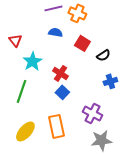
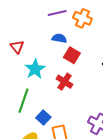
red square: (82, 43) -> (72, 55), moved
blue square: (62, 92) -> (43, 118), moved

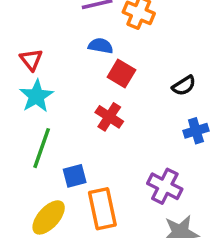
cyan star: (35, 69) -> (36, 96), moved
blue square: (43, 118) -> (75, 176), turned 32

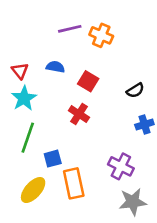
blue semicircle: (101, 46) -> (55, 67), moved

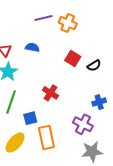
red square: (88, 81) -> (73, 58), moved
red cross: (79, 114) -> (51, 93), moved
blue cross: (144, 124) -> (99, 102), moved

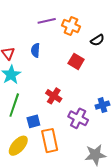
blue semicircle: (32, 47) -> (35, 50), turned -96
black semicircle: (94, 66) -> (97, 40), moved
purple cross: (83, 124) -> (78, 118), moved

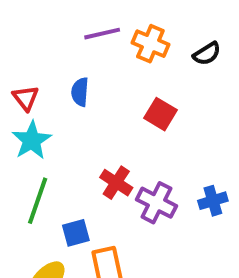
black semicircle: (97, 40) -> (207, 54), moved
purple cross: (78, 118) -> (156, 203), moved

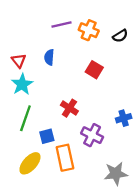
purple cross: (156, 203) -> (92, 135), moved

